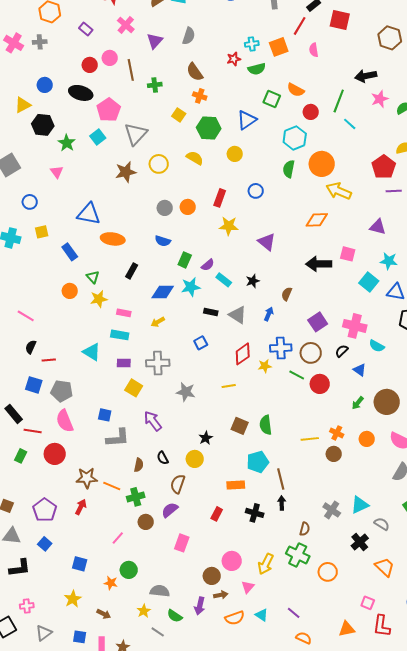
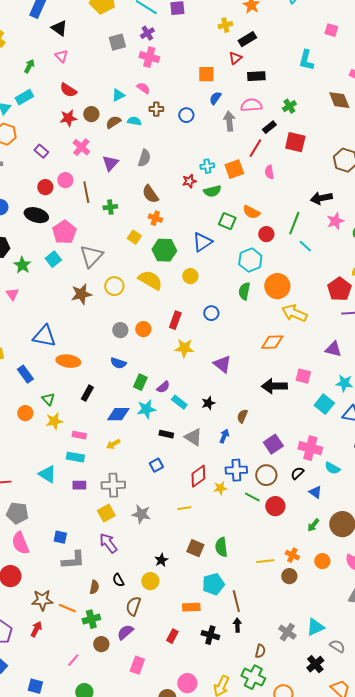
yellow semicircle: (195, 158) -> (150, 280), size x1.4
yellow square: (134, 388) -> (106, 513), moved, turned 30

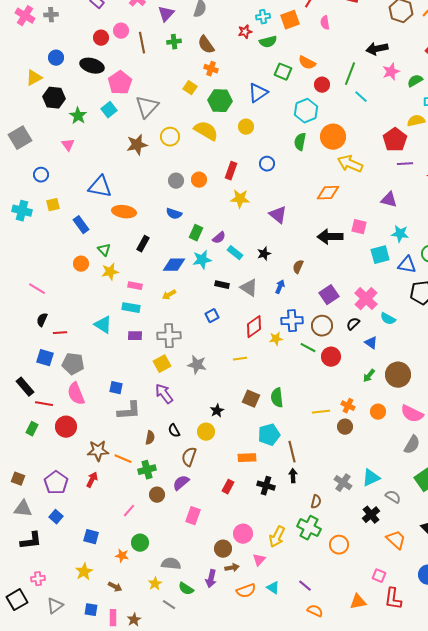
green cross: (110, 207) -> (174, 42), moved
cyan square: (324, 404) -> (380, 255), turned 36
pink cross: (310, 448) -> (366, 299), turned 30

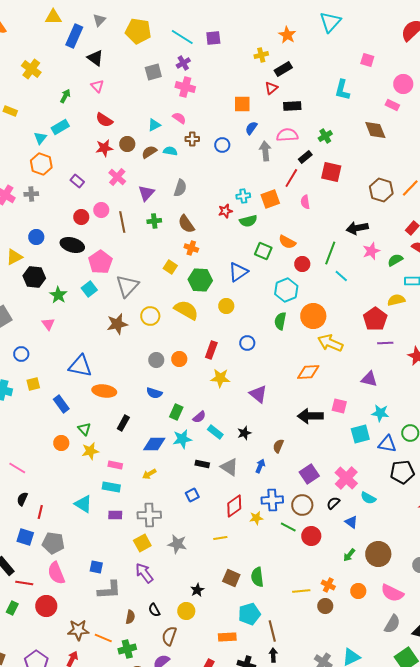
red line: (60, 333) -> (40, 512), turned -72

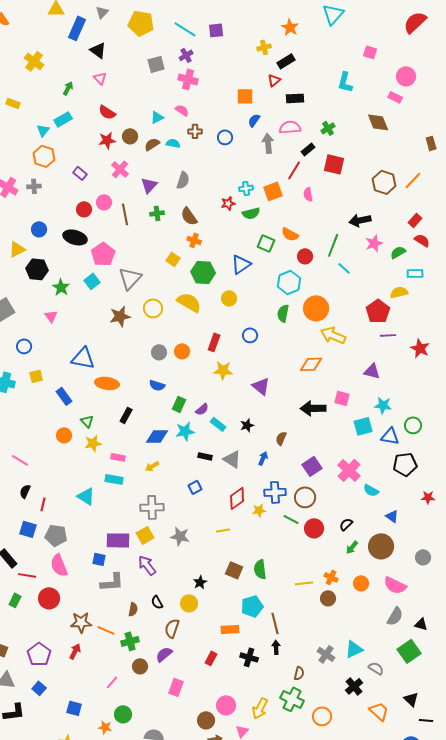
black semicircle: (333, 503) -> (346, 524), moved
purple rectangle: (115, 515) -> (118, 540), moved, size x1.6
blue triangle: (351, 522) -> (392, 516), moved

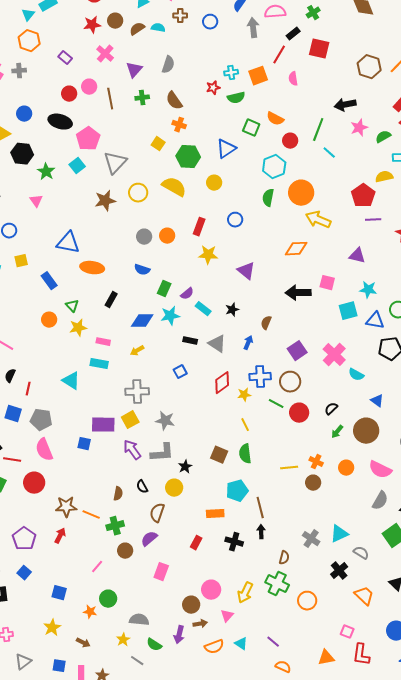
yellow line: (223, 530) -> (245, 425), moved, turned 72
gray L-shape: (112, 582) -> (162, 453), moved

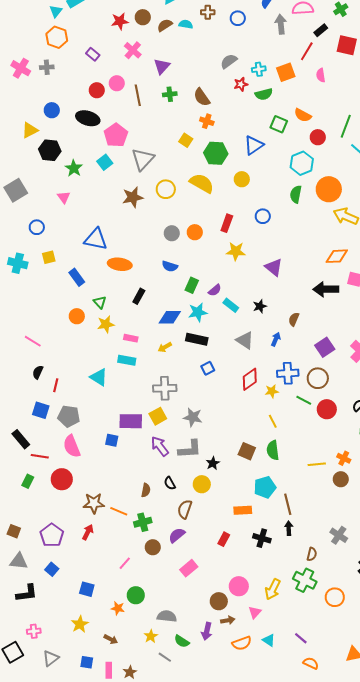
gray semicircle: (168, 65) -> (229, 61), moved, turned -144
orange diamond: (296, 249) -> (337, 256), moved
black rectangle: (190, 341) -> (197, 339), moved, size x1.5
pink rectangle: (161, 572) -> (189, 568), turned 30

